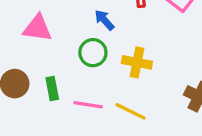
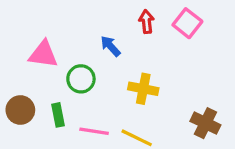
green circle: (93, 53) -> (81, 79), moved

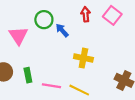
pink triangle: (43, 54) -> (18, 36), turned 48
green circle: (81, 79) -> (44, 20), moved

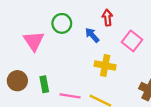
pink square: (112, 15) -> (132, 41), moved
blue arrow: (62, 30) -> (92, 35), moved

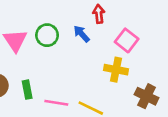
green circle: (62, 23) -> (47, 35), moved
yellow cross: (105, 66) -> (116, 70), moved

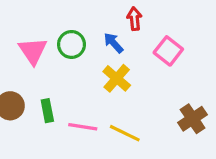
yellow cross: (116, 70) -> (117, 78), moved, turned 30
brown cross: (147, 96) -> (193, 119), turned 30

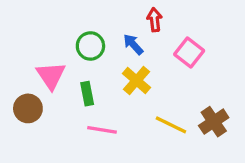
pink triangle: (33, 51) -> (51, 76), moved
green rectangle: (47, 111) -> (87, 94), moved
yellow line: (125, 133) -> (171, 125), moved

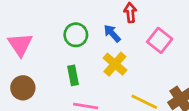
pink triangle: (51, 76) -> (20, 45), moved

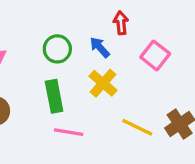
green rectangle: (73, 75) -> (54, 96), size x1.4

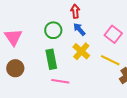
red arrow: (121, 23) -> (75, 11), moved
yellow line: (137, 127) -> (110, 60), moved

